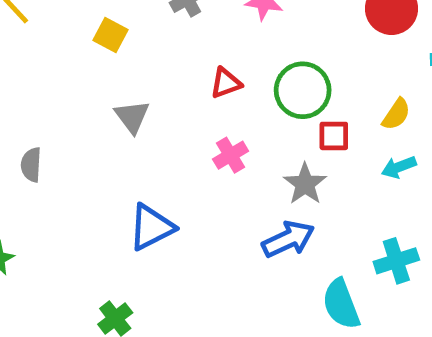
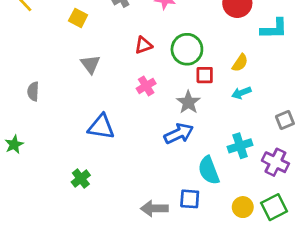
blue triangle: (151, 227) -> (101, 127), turned 36

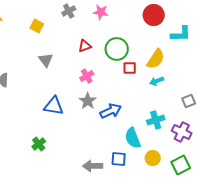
yellow semicircle: (240, 63) -> (156, 59), size x1.5
gray star: (188, 102) -> (88, 101), moved
yellow circle: (243, 207) -> (153, 158), moved

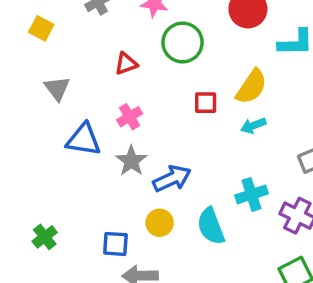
green circle: (117, 49) -> (183, 43), moved
blue triangle: (54, 106) -> (84, 140), moved
yellow circle: (153, 158) -> (160, 223), moved
blue square: (119, 159) -> (115, 244), moved

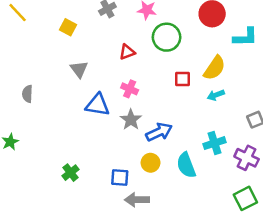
pink cross: (130, 117) -> (130, 89), turned -35

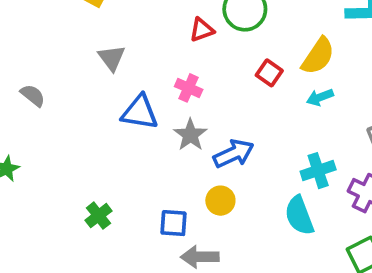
red triangle: (127, 52) -> (202, 30), moved
red square: (183, 79) -> (269, 73), turned 35
gray semicircle: (27, 94) -> (33, 95), turned 126
cyan semicircle: (186, 165) -> (299, 216), moved

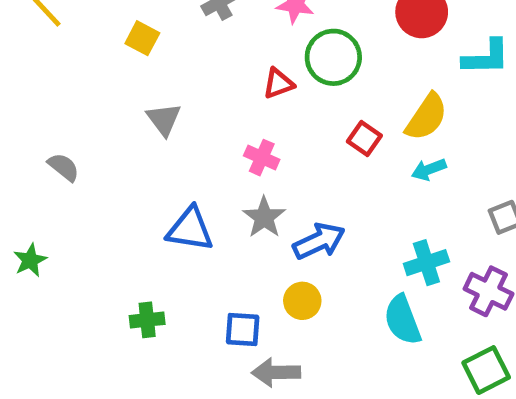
blue triangle: (140, 112) -> (190, 229), moved
green cross: (98, 216) -> (147, 320), turned 32

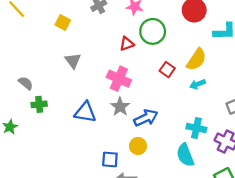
pink cross: (262, 158) -> (119, 79), size x1.5
cyan cross: (426, 263) -> (196, 128), turned 30
green cross: (147, 320) -> (39, 104), moved

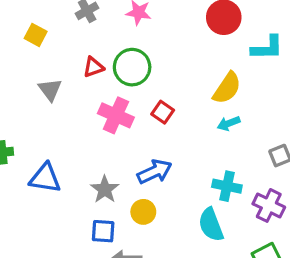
green circle: (153, 31) -> (132, 67), moved
red triangle: (127, 44) -> (93, 67), moved
red square: (167, 70) -> (163, 112), moved
gray star: (120, 107) -> (105, 189), moved
blue triangle: (85, 112) -> (45, 178), moved

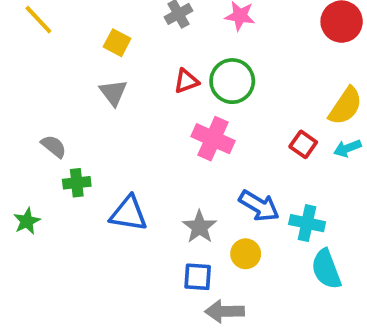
gray triangle: (50, 90) -> (113, 93), moved
red square: (163, 112) -> (303, 144), moved
blue arrow: (155, 172) -> (259, 206), turned 56
cyan cross: (227, 186) -> (307, 223), moved

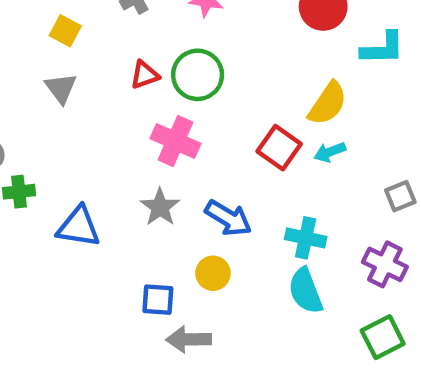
red square: (303, 144) -> (279, 148), size x1.4
cyan cross: (307, 223) -> (306, 238), moved
gray star: (200, 227) -> (160, 207), moved

